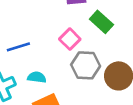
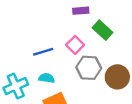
blue line: (18, 47) -> (43, 52), moved

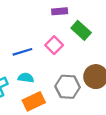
gray hexagon: (89, 68) -> (68, 87), moved

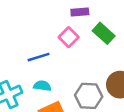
pink square: (54, 45) -> (69, 37), moved

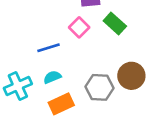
cyan semicircle: (42, 86) -> (52, 77), turned -30

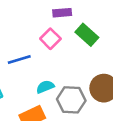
cyan semicircle: (52, 77) -> (45, 87), moved

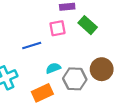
pink square: (50, 39) -> (58, 28), turned 35

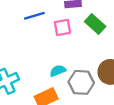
blue line: (32, 46) -> (34, 16), moved

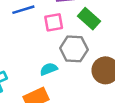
gray hexagon: (81, 82) -> (74, 49), moved

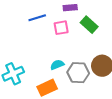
gray hexagon: (74, 49) -> (78, 73), moved

